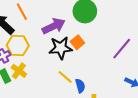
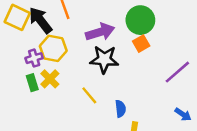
orange square: (77, 42) -> (141, 44), moved
yellow line: (65, 77) -> (89, 95), moved

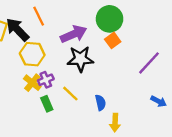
purple cross: (34, 58) -> (46, 80), moved
green rectangle: (32, 83) -> (47, 104), moved

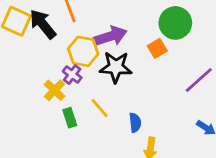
green circle: (110, 19) -> (175, 23), moved
yellow hexagon: (32, 54) -> (83, 51), moved
purple cross: (46, 80) -> (72, 75), moved, turned -35

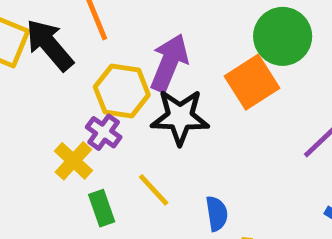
purple arrow: (110, 36) -> (169, 63), turned -48
orange square: (157, 48) -> (252, 82), size x1.5

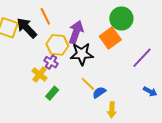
yellow line: (154, 190) -> (88, 84), moved
green rectangle: (102, 208) -> (52, 93), turned 64
blue semicircle: (217, 214) -> (99, 92), turned -112

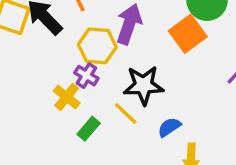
black star: (82, 54) -> (143, 85), moved
yellow line: (88, 84) -> (126, 113), moved

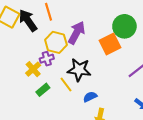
purple cross: (86, 76) -> (47, 59), turned 32

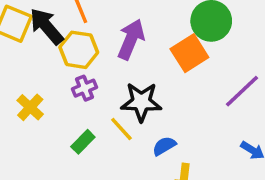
yellow hexagon: (56, 42) -> (79, 50), moved
yellow cross: (33, 69) -> (30, 107), moved

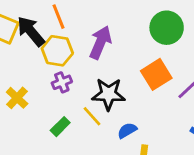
orange square: (189, 53) -> (156, 74), moved

